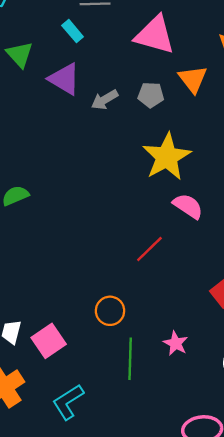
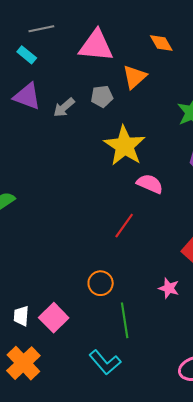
orange triangle: (193, 79) -> (135, 77), turned 36
pink star: (176, 343) -> (169, 288), moved
cyan L-shape: (68, 402) -> (105, 362), moved, turned -88

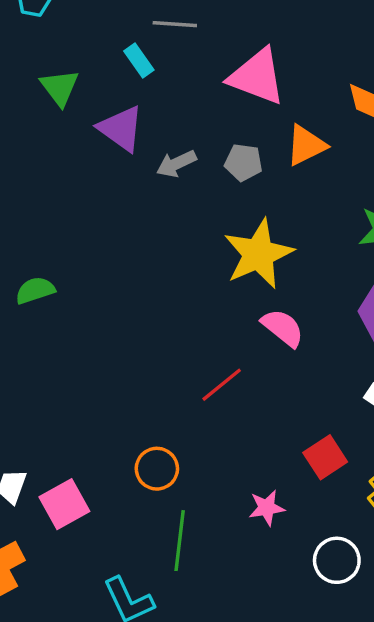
pink star: (169, 288) -> (267, 508), turned 30

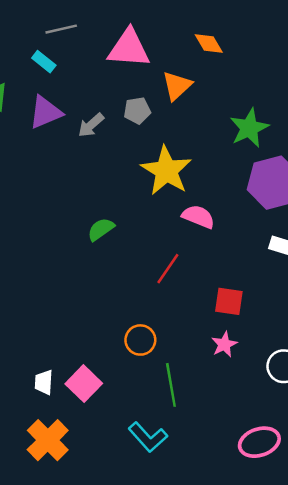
purple triangle: (121, 129) -> (45, 112), turned -42
green semicircle: (35, 290) -> (101, 229), moved
red square: (325, 457) -> (229, 301), moved, turned -32

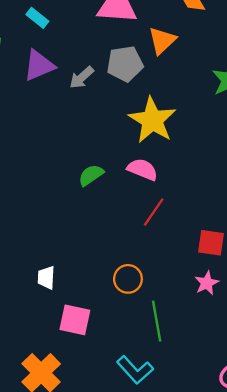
gray pentagon: (137, 111) -> (125, 64), size x1.4
pink semicircle: (198, 217) -> (142, 169), moved
white trapezoid: (44, 382) -> (46, 278), moved
pink square: (84, 384) -> (75, 320), turned -32

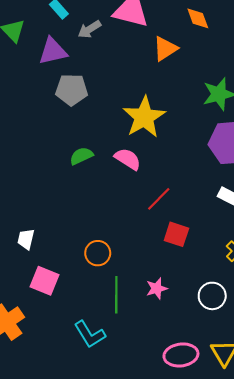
gray pentagon: (125, 64) -> (72, 90), moved
gray arrow: (82, 77) -> (89, 29), moved
red line: (154, 212) -> (159, 199), moved
pink star: (207, 283) -> (157, 288), moved

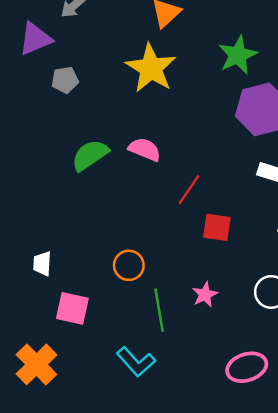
gray pentagon: (72, 90) -> (65, 80), size x0.7
yellow star: (144, 117) -> (151, 68), moved
green semicircle: (81, 156) -> (90, 155), size x1.4

